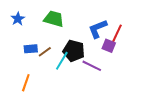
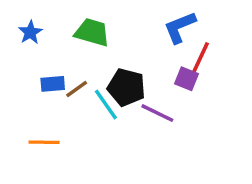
blue L-shape: (98, 29) -> (180, 27), moved
cyan line: (62, 61) -> (106, 104), turned -66
orange line: (26, 83) -> (44, 142), turned 72

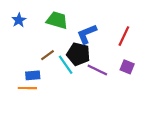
blue L-shape: (180, 27) -> (87, 34), moved
purple square: (187, 79) -> (127, 67), moved
blue rectangle: (53, 84) -> (33, 75), moved

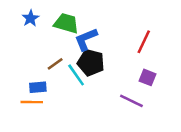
blue star: (19, 20) -> (30, 18), moved
blue L-shape: (87, 34) -> (86, 39), moved
purple line: (97, 70) -> (131, 101), moved

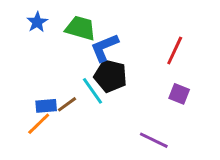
brown line: (55, 64) -> (67, 104), moved
purple line: (131, 101) -> (154, 140), moved
orange line: (32, 102) -> (39, 124), turned -45

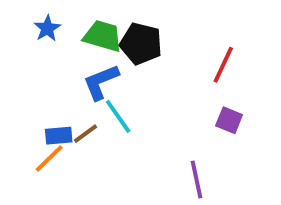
blue L-shape: (104, 48) -> (101, 82), moved
black pentagon: (110, 76) -> (141, 44), moved
purple line: (154, 140) -> (197, 180), turned 52

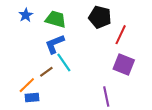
black pentagon: (141, 44) -> (100, 17), moved
purple square: (229, 120) -> (124, 65), size x1.5
blue rectangle: (59, 136) -> (32, 98), moved

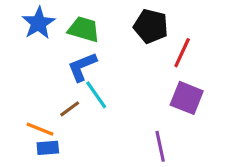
blue star: (26, 15) -> (38, 23), size x1.5
orange line: (27, 85) -> (40, 129), turned 66

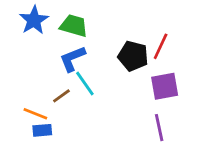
black pentagon: (151, 26) -> (133, 56), moved
purple square: (187, 98) -> (165, 86), turned -32
purple line: (160, 146) -> (159, 128), moved

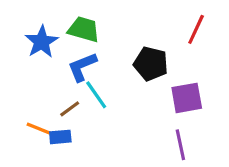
blue star: (34, 20) -> (42, 42), moved
red line: (161, 46) -> (196, 29), moved
blue rectangle: (42, 130) -> (60, 137), moved

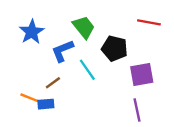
green trapezoid: (84, 29) -> (84, 27), moved, turned 35
red line: (196, 29) -> (149, 22), turned 75
cyan line: (96, 95) -> (87, 70), moved

